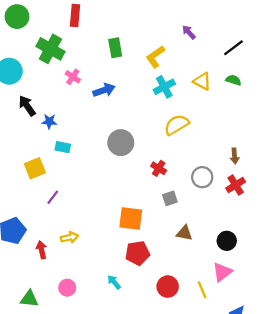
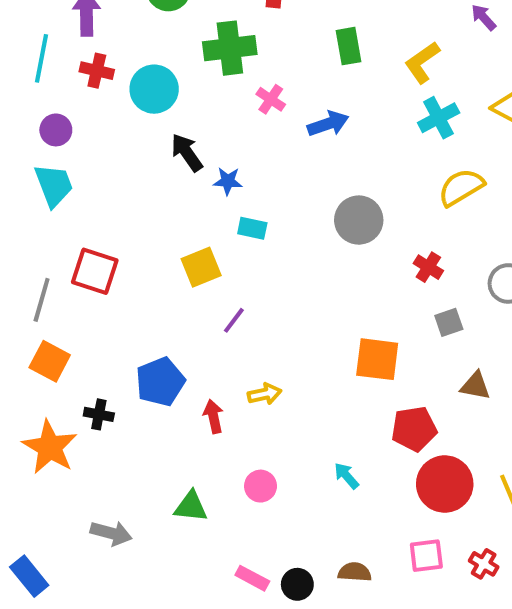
green cross: (50, 49) -> (230, 48), turned -36
red pentagon: (137, 253) -> (414, 429), moved
red circle: (168, 287) -> (445, 484), size x1.4

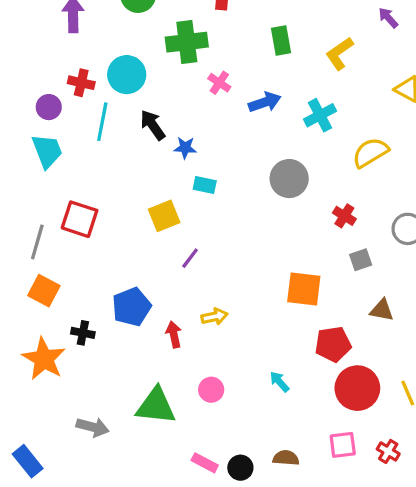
cyan line: (42, 58) -> (102, 122), moved
red cross: (97, 71) -> (81, 83), moved
cyan cross: (439, 118) -> (320, 115), moved
green triangle: (191, 507) -> (156, 406), size x1.5

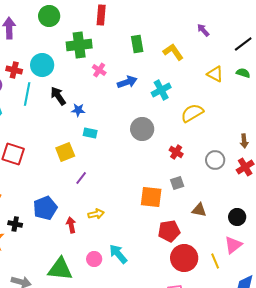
yellow L-shape: (339, 53) -> (173, 52), turned 90
gray square: (361, 260) -> (177, 183), moved
cyan arrow: (279, 382) -> (118, 254), moved, size x1.5

